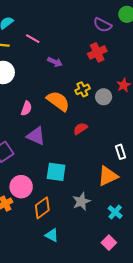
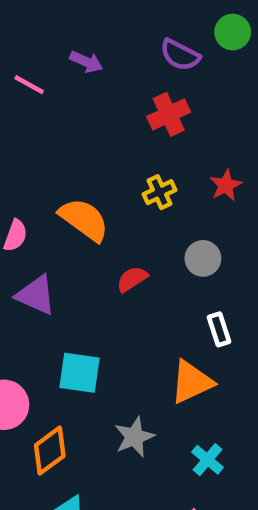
purple arrow: (55, 62) -> (86, 62), moved
yellow cross: (82, 89) -> (159, 192), moved
gray circle: (104, 97) -> (203, 258), moved

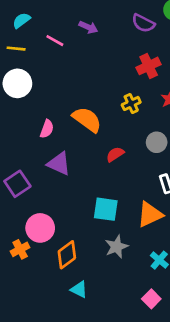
red cross: (169, 114) -> (149, 66), moved
cyan square: (79, 373) -> (106, 209), moved

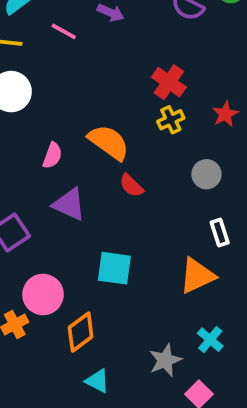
red cross: (149, 66) -> (169, 82), moved, turned -30
red semicircle: (115, 154) -> (131, 186), moved, turned -102
cyan square: (106, 209) -> (114, 268), moved
gray star: (116, 247) -> (165, 360), moved

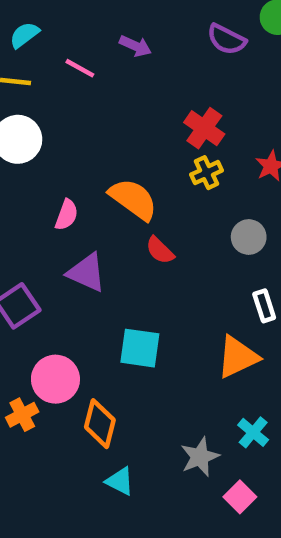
orange diamond: (81, 332) -> (100, 424), turned -39

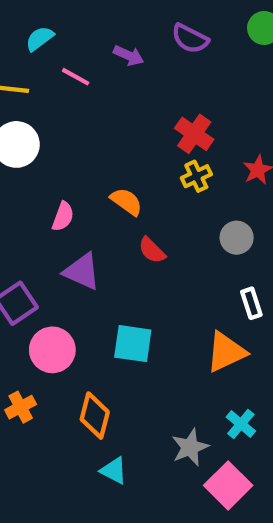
cyan semicircle: (24, 35) -> (40, 39), moved
purple semicircle: (226, 39) -> (190, 39), moved
orange semicircle: (133, 199) -> (126, 202), size x0.7
pink circle: (55, 379) -> (52, 350), moved
pink square: (240, 497) -> (228, 485), size x1.5

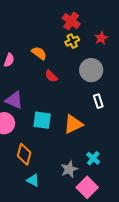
gray circle: (237, 238) -> (91, 70), size x1.5
purple triangle: (82, 272) -> (14, 100), moved
orange triangle: (226, 352) -> (73, 124), moved

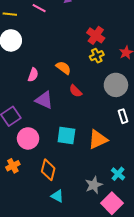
purple triangle: (14, 100) -> (44, 100), moved

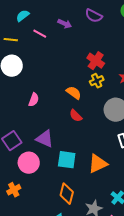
orange semicircle: (63, 68) -> (74, 93), moved
purple triangle: (44, 100) -> (45, 139), moved
orange diamond: (48, 170) -> (67, 194), moved

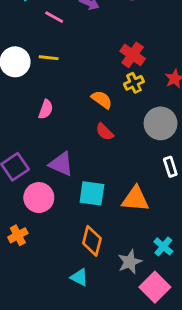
yellow line: (11, 40) -> (49, 58), moved
orange triangle: (98, 164) -> (135, 199), turned 30

